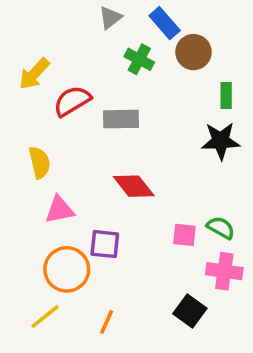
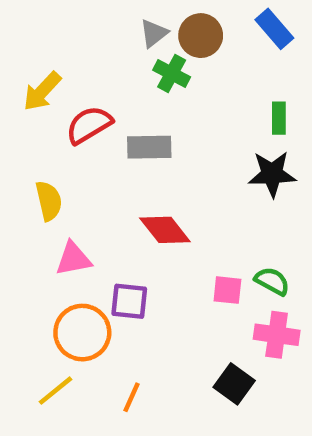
gray triangle: (110, 18) -> (154, 33), moved
blue rectangle: (165, 23) -> (274, 29), moved
brown circle: (194, 52) -> (201, 36), moved

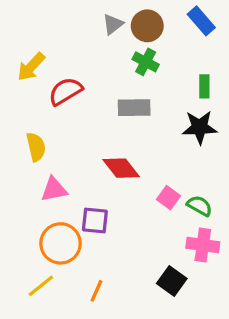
green cross: (172, 74) -> (146, 62), moved
gray rectangle: (149, 147) -> (134, 108), moved
pink square: (227, 290) -> (168, 198), moved, turned 30

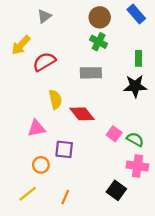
gray triangle: (113, 24) -> (44, 16), moved
yellow semicircle: (36, 147) -> (55, 99), moved
orange circle: (61, 243) -> (41, 165), size x0.6

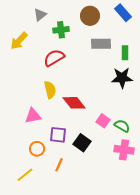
green cross: (99, 42) -> (61, 30), moved, turned -35
red semicircle: (44, 62) -> (54, 58), moved
gray rectangle: (91, 73) -> (101, 44), moved
black square: (116, 190) -> (82, 143), moved
orange line: (65, 197) -> (59, 165), moved

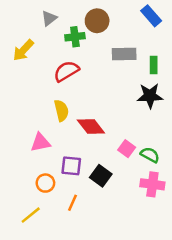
brown circle: (90, 16) -> (97, 21), moved

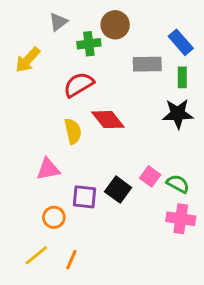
blue rectangle: (151, 16) -> (181, 42), moved
red diamond: (91, 127) -> (108, 120), moved
black square: (101, 176) -> (118, 190), moved
orange line: (72, 203) -> (71, 260), moved

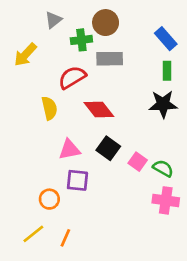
gray rectangle: (147, 64) -> (110, 59), moved
yellow semicircle: (73, 131) -> (49, 108), moved
pink triangle: (48, 169) -> (69, 150), moved
black square: (118, 190) -> (108, 148), moved

